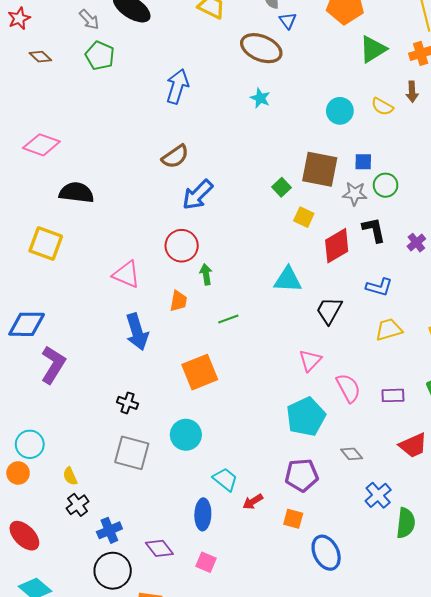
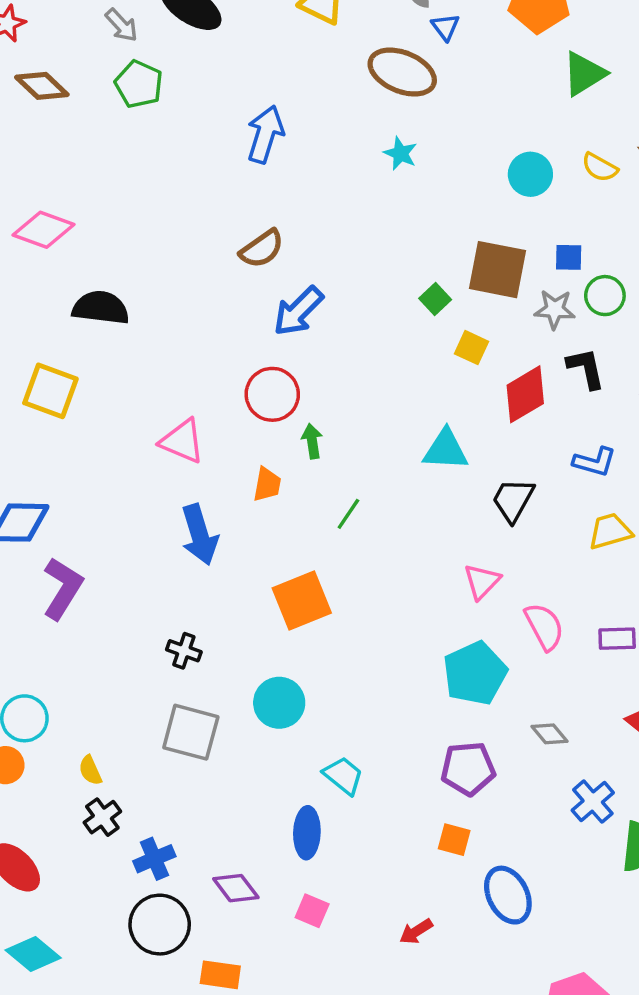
brown diamond: (40, 57) -> (42, 86), size x1.4
green line: (228, 319) -> (348, 514), turned -36
red arrow: (253, 502) -> (416, 931), moved

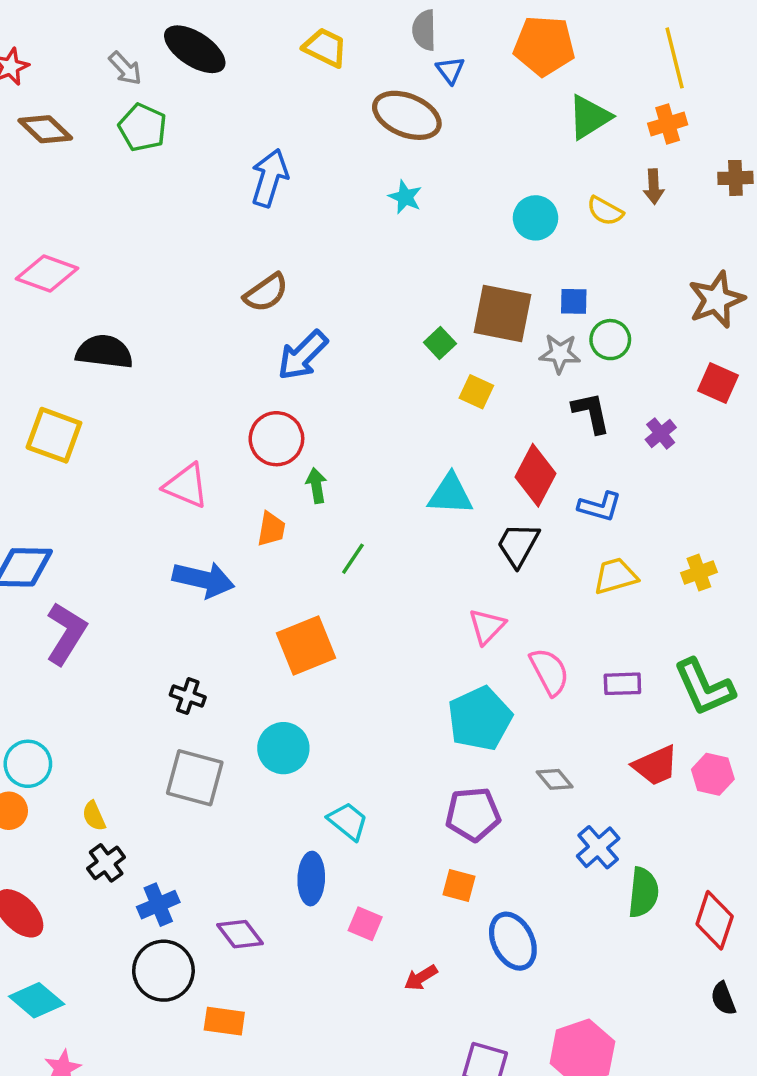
red diamond: (525, 394) -> (536, 475), moved, turned -32
blue arrow: (199, 535) -> (203, 580), turned -60
pink square: (312, 911) -> (365, 924), moved

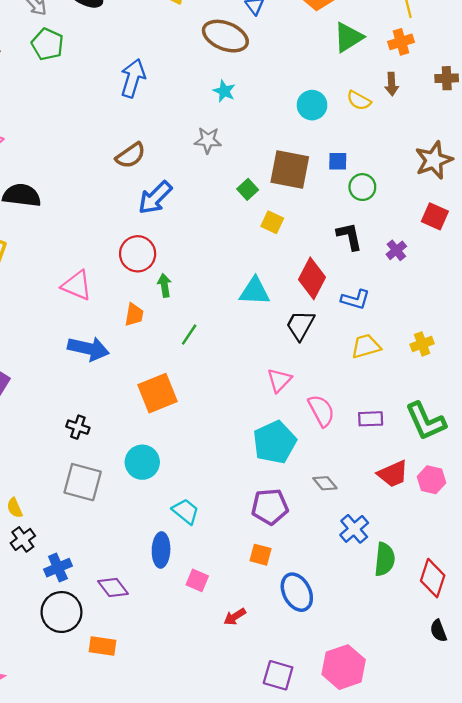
gray star: (560, 354) -> (208, 140), moved

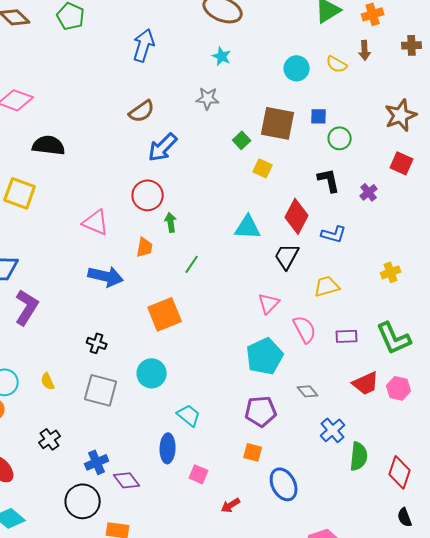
yellow trapezoid: (366, 346) -> (327, 286), moved
yellow semicircle: (15, 508) -> (48, 381), moved
blue cross: (58, 568) -> (97, 462), moved

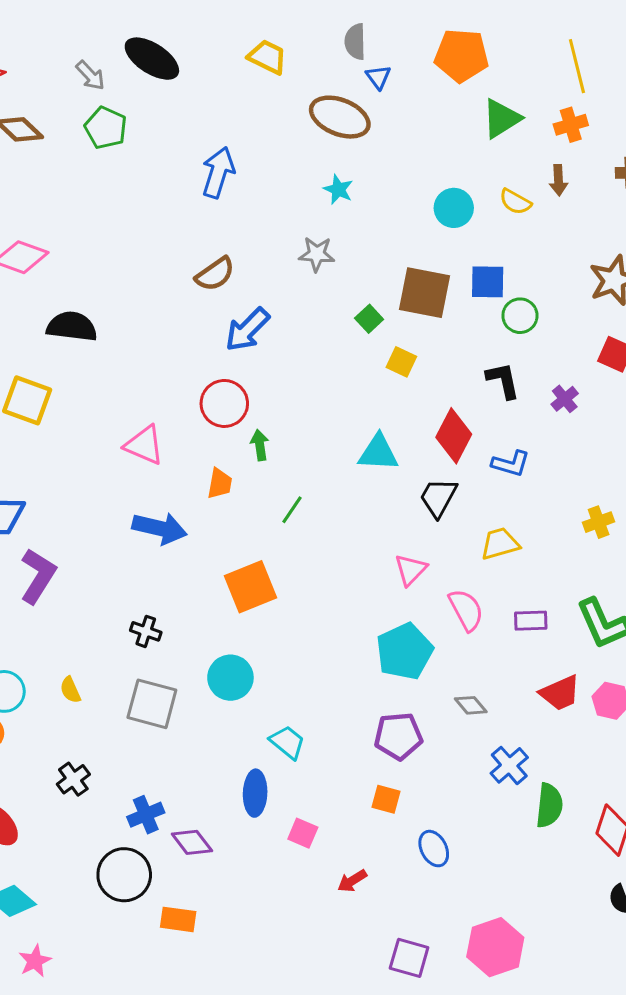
blue square: (319, 116) -> (488, 282), size x1.4
blue ellipse: (284, 484) -> (434, 849), size x0.7

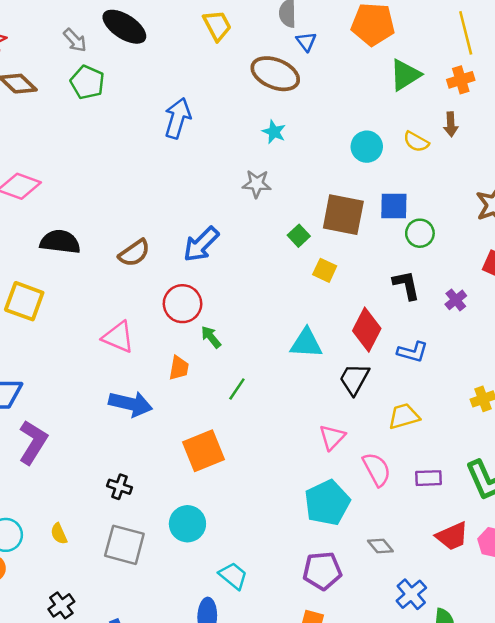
yellow trapezoid: (267, 57) -> (217, 25), turned 36
brown semicircle: (215, 274) -> (134, 253), moved
green arrow: (260, 445) -> (211, 337), turned -30

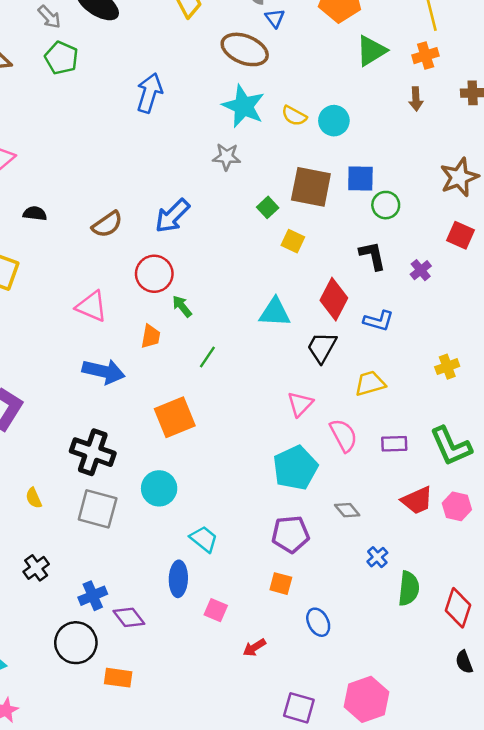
cyan star: (274, 132) -> (243, 106), size x1.8
yellow semicircle: (416, 142) -> (294, 116), moved
black semicircle: (60, 242) -> (35, 213), size x0.6
black cross: (119, 487) -> (93, 452), size x1.8
blue cross: (411, 594) -> (377, 557), size x0.7

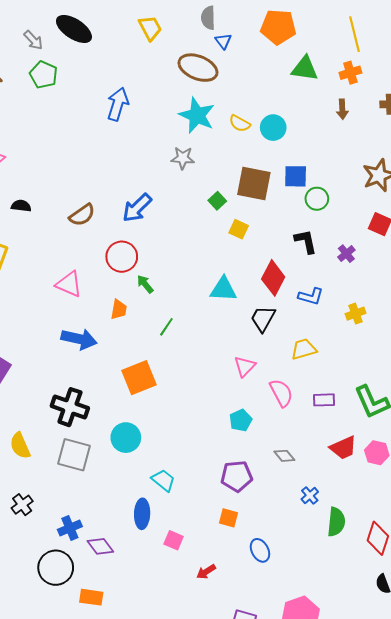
green triangle: (371, 51) -> (305, 69), turned 40
yellow cross: (447, 367) -> (356, 314), moved
cyan pentagon: (295, 468) -> (241, 420), size x0.6
yellow semicircle: (34, 498) -> (20, 446), size x1.5

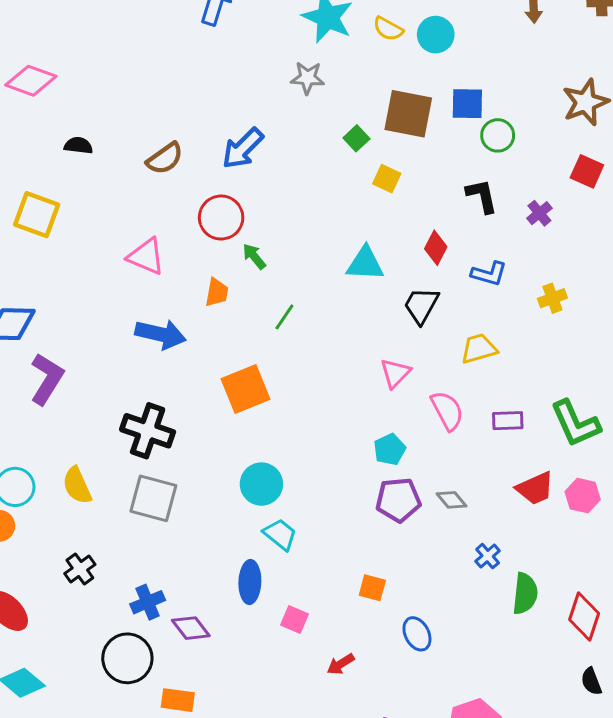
red diamond: (273, 278) -> (436, 248), size x0.7
cyan circle: (126, 438) -> (261, 484), moved
purple pentagon: (237, 476) -> (398, 500), moved

